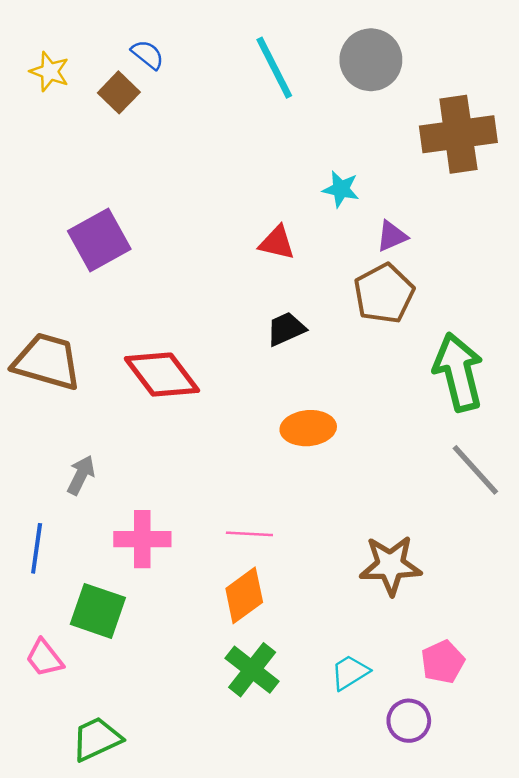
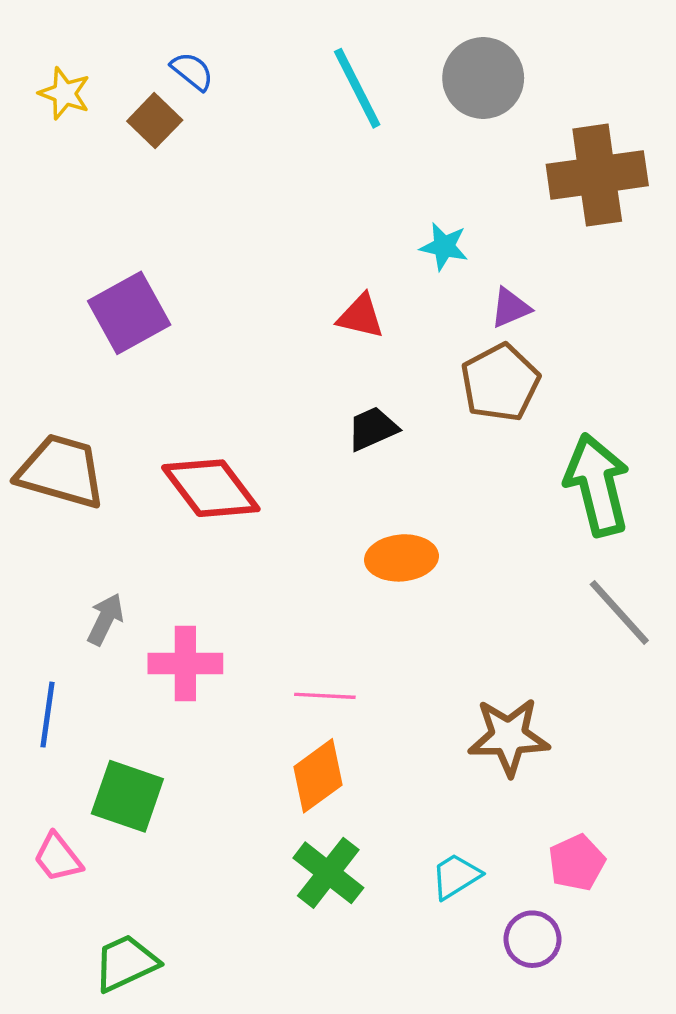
pink cross: (142, 539) -> (185, 663), moved

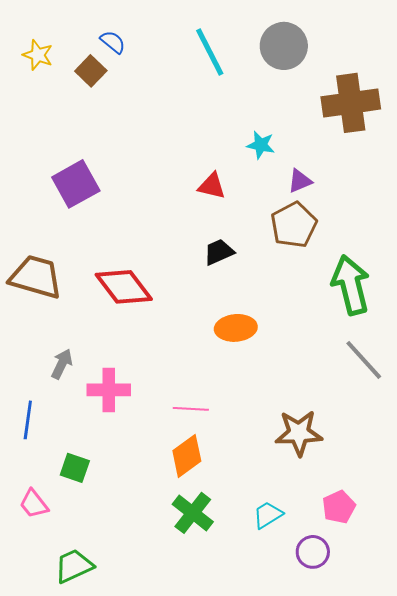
green square: (127, 796) -> (75, 468), size x0.7

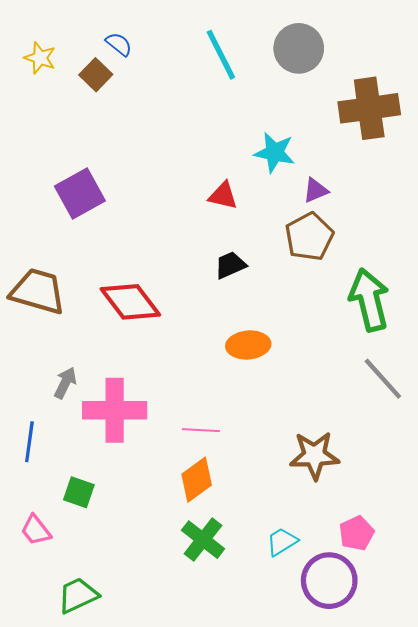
cyan star: (261, 145) -> (275, 153), size x1.4
pink cross: (109, 390) -> (115, 410), size x1.4
purple circle: (313, 552) -> (329, 581), size x1.6

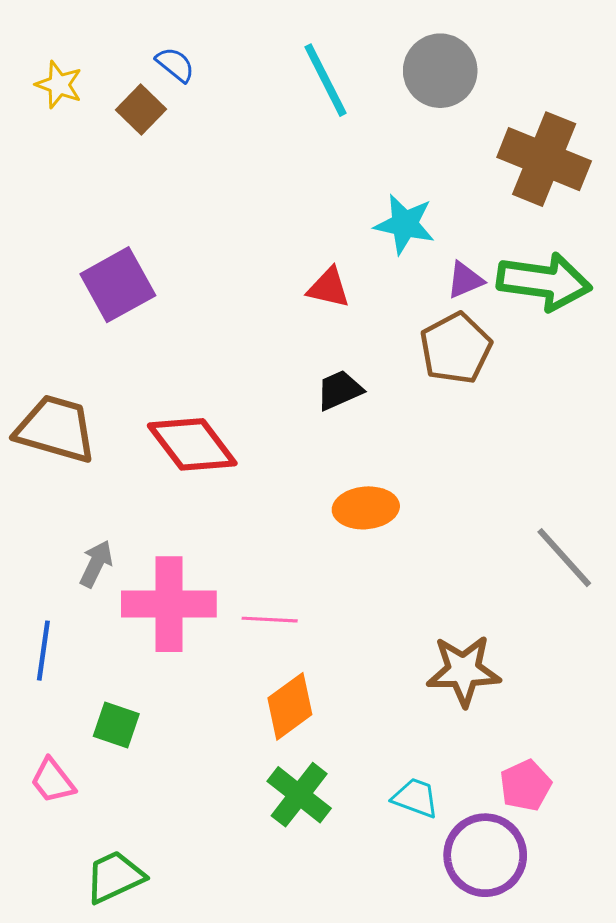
brown cross: (369, 108) -> (544, 159), turned 30
green arrow: (369, 300) -> (544, 282), moved, turned 112
pink line: (201, 430) -> (270, 620), moved
cyan trapezoid: (282, 542) -> (415, 798), turned 52

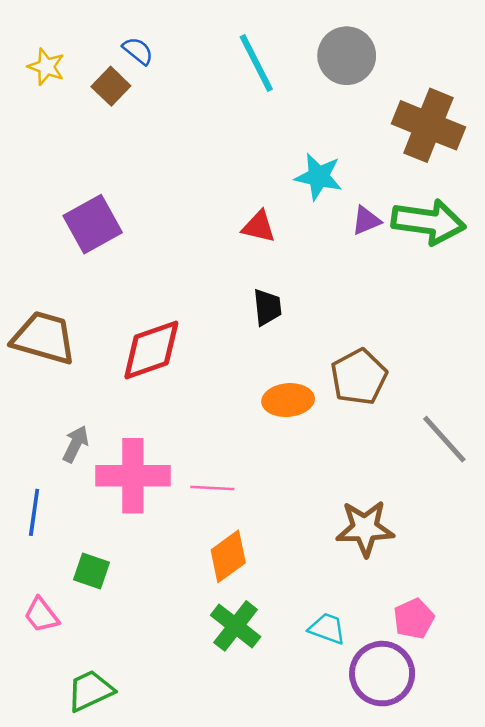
brown pentagon: (456, 348) -> (359, 377), moved
black trapezoid: (339, 390) -> (267, 307), turned 108
red diamond: (192, 444) -> (151, 350), turned -72

